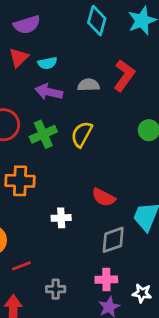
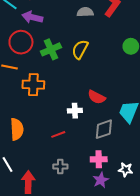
purple arrow: (49, 92) -> (32, 17), moved
white cross: (61, 218) -> (75, 111), moved
red line: (21, 266) -> (58, 134), moved

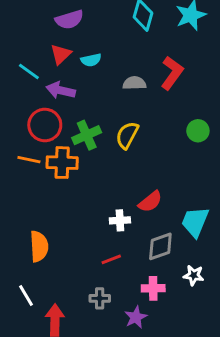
orange cross: (33, 85) -> (62, 163), moved
red semicircle: (97, 97) -> (150, 202), turned -66
red line: (58, 134) -> (111, 259), moved
white star: (126, 170) -> (194, 275), moved
purple star: (101, 180) -> (136, 317), moved

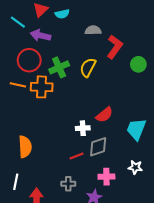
red L-shape: (172, 73) -> (115, 47), moved
gray diamond: (160, 246) -> (98, 147), moved
white line: (26, 295) -> (16, 182), turned 42

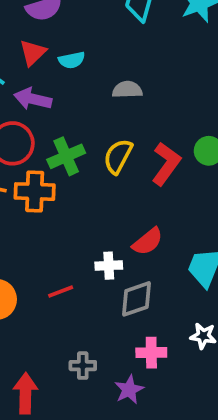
red L-shape: (115, 47) -> (166, 164), moved
red line: (77, 156) -> (61, 291), moved

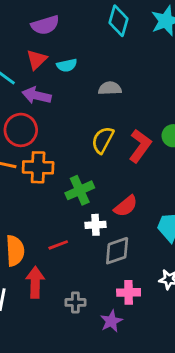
green cross: (66, 156) -> (80, 190), moved
red arrow: (25, 393) -> (35, 282), moved

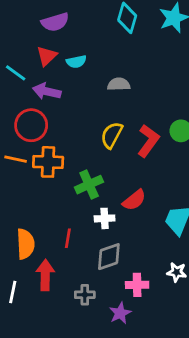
red line: (58, 245) -> (68, 238), turned -60
gray diamond: (117, 251) -> (109, 257), moved

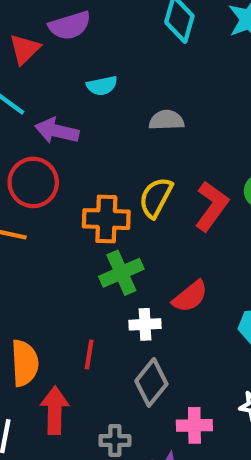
red triangle: (47, 56) -> (25, 49), moved
orange cross: (48, 162) -> (106, 219), moved
gray diamond: (109, 257) -> (151, 382), turned -32

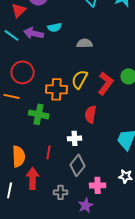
purple arrow: (57, 131) -> (34, 33), moved
green cross: (121, 273) -> (39, 114), moved, turned 36
red semicircle: (190, 296) -> (91, 114), moved, turned 138

